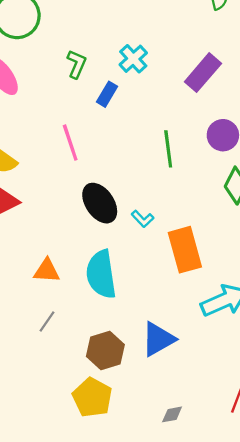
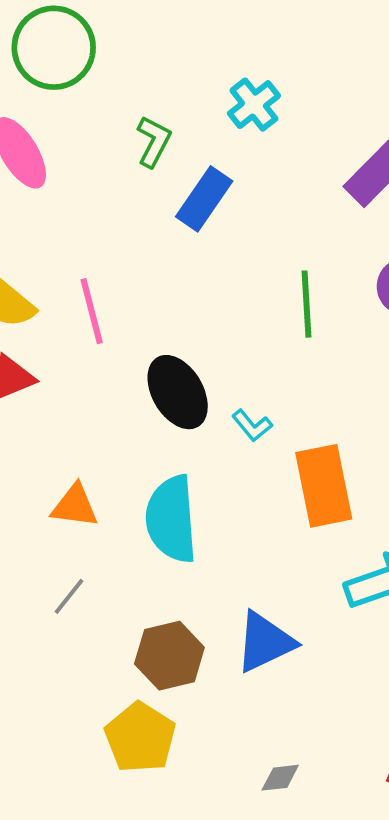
cyan cross: (133, 59) -> (254, 105), moved
blue rectangle: (107, 94) -> (204, 199), size x1.4
pink line: (70, 143) -> (92, 311), moved

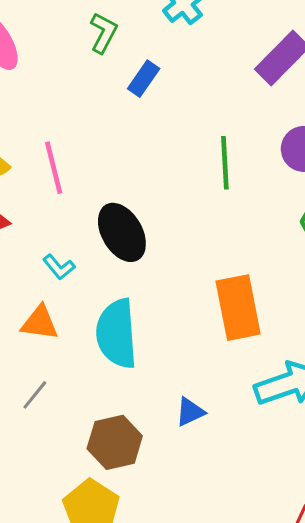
blue rectangle: (204, 199) -> (144, 79), size x0.7
cyan L-shape: (252, 425) -> (59, 267), moved
blue triangle: (265, 642) -> (190, 412), moved, size x0.6

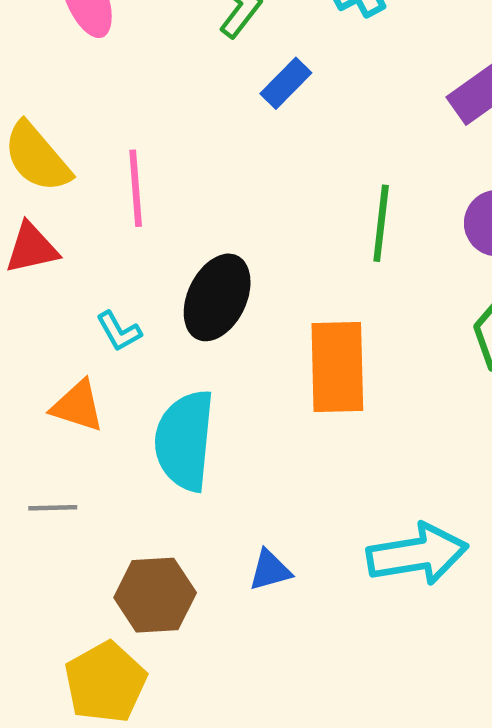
black ellipse: (122, 232) -> (217, 297), turned 46
orange rectangle: (238, 308) -> (337, 367), moved
gray line: (35, 395) -> (53, 508), turned 40

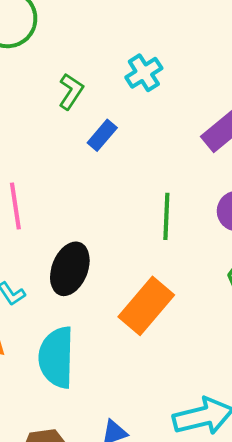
orange rectangle: (337, 367) -> (146, 306), turned 46

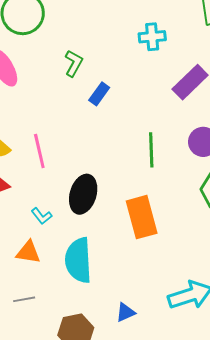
cyan cross: (144, 73) -> (152, 37), moved, turned 32
orange rectangle: (146, 306) -> (142, 217), turned -51

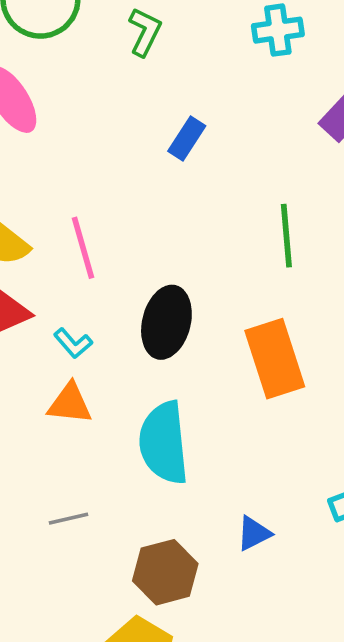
green L-shape: (74, 63) -> (145, 32), moved
cyan L-shape: (42, 216) -> (73, 343), moved
orange triangle: (28, 252) -> (70, 404), moved

